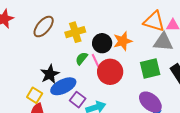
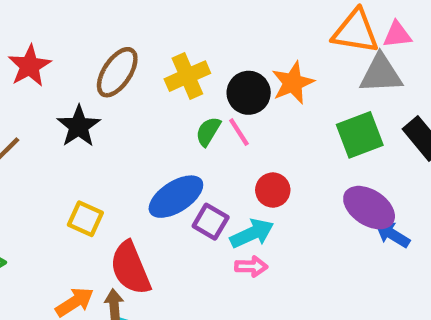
red circle: (110, 72) -> (273, 190), moved, size x0.6
black star: (50, 74) -> (79, 126), moved
yellow square: (35, 95) -> (85, 219), moved

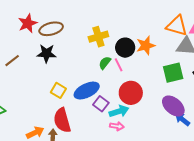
brown ellipse: (117, 72) -> (51, 29), moved, turned 35
black star: (79, 126) -> (47, 53), turned 30
red circle: (273, 190) -> (131, 93), size x1.5
yellow square: (85, 219) -> (58, 90), moved

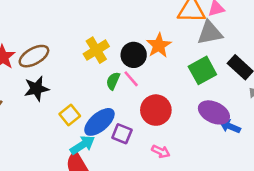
yellow square: (58, 90) -> (70, 115), moved, turned 35
cyan arrow: (119, 111) -> (82, 145), moved
pink arrow: (117, 126) -> (161, 152), moved, turned 32

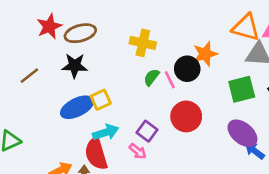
yellow cross: (96, 50) -> (143, 43), turned 30
black circle: (134, 55) -> (187, 69), moved
blue ellipse: (99, 122) -> (77, 107), moved
pink arrow: (161, 152) -> (138, 151), moved

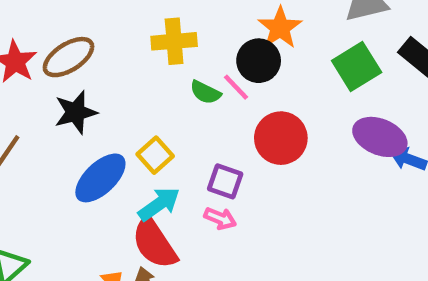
green semicircle: (152, 77) -> (205, 92), turned -84
yellow square: (101, 100) -> (155, 155), moved

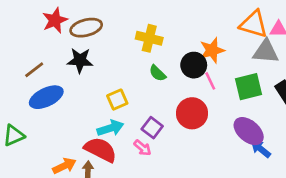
pink line: (236, 87) -> (210, 81), moved
blue ellipse: (100, 178) -> (46, 97), moved
red semicircle: (154, 243) -> (100, 150), turned 132

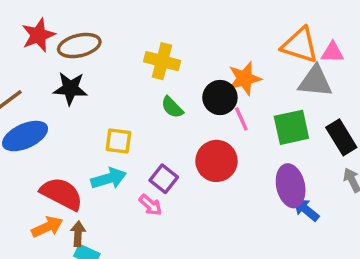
yellow square: (117, 100) -> (118, 141), turned 30
purple ellipse: (249, 131) -> (291, 186), turned 36
red semicircle: (100, 150) -> (62, 194), moved

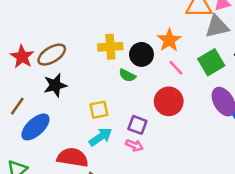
black circle: (220, 98) -> (141, 54), moved

